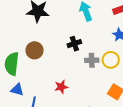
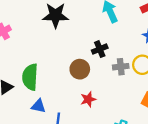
brown circle: (35, 50) -> (80, 69), moved

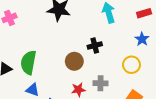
gray cross: (121, 67) -> (100, 83), moved

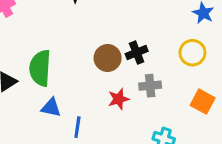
black cross: (95, 45) -> (137, 53), moved

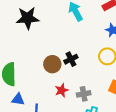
gray cross: (150, 86) -> (84, 94), moved

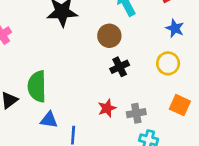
brown circle: (52, 64) -> (109, 36), moved

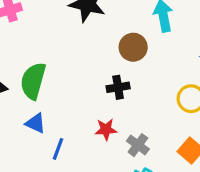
black cross: (120, 67) -> (118, 87), moved
gray cross: (136, 113) -> (138, 145), turned 30

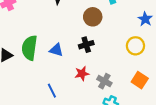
blue triangle: (36, 123) -> (56, 50), moved
blue line: (58, 149) -> (52, 91), turned -40

